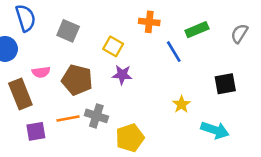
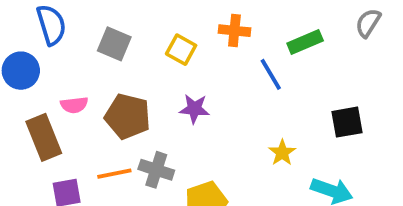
gray semicircle: (239, 33) -> (368, 23), moved
yellow square: (113, 46) -> (181, 50), moved

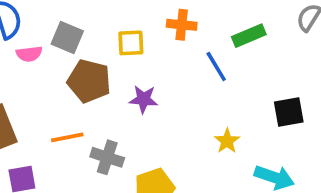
yellow square: (181, 50) -> (131, 43), turned -32
pink semicircle: (74, 105) -> (29, 54), moved
brown pentagon: (128, 116) -> (89, 81), moved
orange line: (114, 174) -> (67, 137), moved

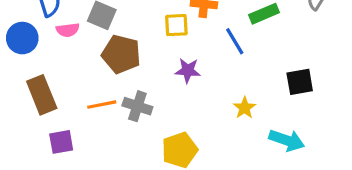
yellow square: (131, 43) -> (176, 25), moved
purple star: (144, 99) -> (188, 70), moved
gray cross: (107, 157) -> (137, 106), moved

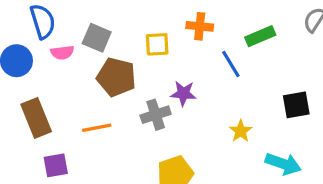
yellow square: (176, 25) -> (157, 44), moved
gray cross: (137, 106) -> (156, 115), moved, turned -36

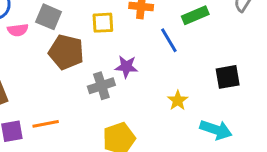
orange line: (97, 128) -> (46, 124), moved

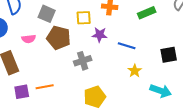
pink semicircle: (18, 30) -> (29, 39), moved
blue line: (169, 40) -> (127, 46), moved, turned -42
purple star: (126, 67) -> (100, 35), moved

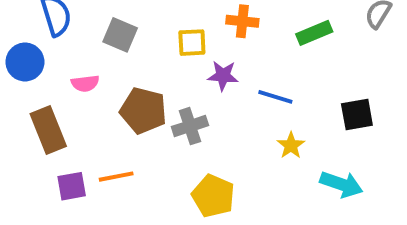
brown pentagon: (59, 38) -> (143, 111), moved
yellow pentagon: (95, 97) -> (213, 196), turned -30

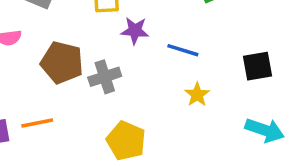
cyan arrow: (341, 184) -> (265, 130), moved

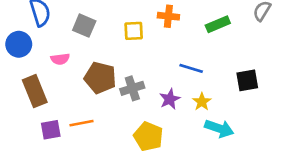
purple star: (135, 31) -> (170, 99), moved, turned -30
cyan arrow: (265, 130) -> (219, 128), moved

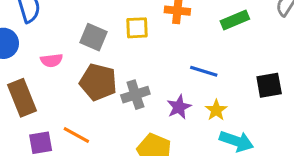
gray square: (84, 26) -> (93, 37), moved
orange line: (82, 123) -> (76, 135), turned 40

